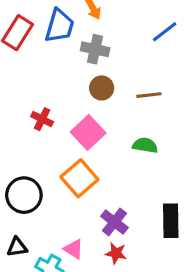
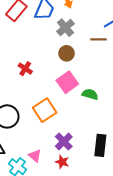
gray cross: (95, 49) -> (65, 28), turned 30
brown line: (149, 95) -> (98, 39), moved
pink square: (88, 132) -> (67, 82), moved

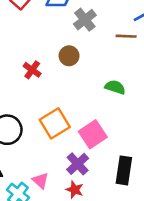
brown circle: (67, 53) -> (69, 56), moved
pink square: (67, 82) -> (93, 134), moved
green semicircle: (90, 94) -> (115, 87), moved

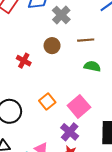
brown line: (126, 36) -> (86, 40), moved
orange square: (55, 123) -> (47, 101), size x0.7

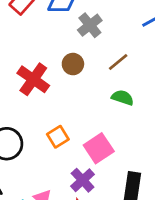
brown line: (86, 40) -> (118, 62), turned -42
red cross: (24, 61) -> (33, 79), size x1.6

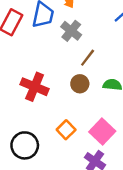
brown line: (118, 62) -> (88, 58), moved
brown circle: (73, 64) -> (80, 84), moved

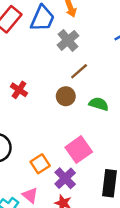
red cross: (35, 87) -> (19, 90), size x0.6
orange square: (66, 130) -> (40, 164), moved

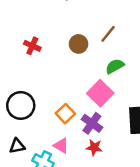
brown line: (79, 71) -> (108, 34), moved
green semicircle: (99, 104) -> (115, 66), moved, turned -36

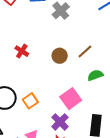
green semicircle: (115, 66) -> (95, 75), moved
orange square: (65, 114) -> (30, 101), moved

